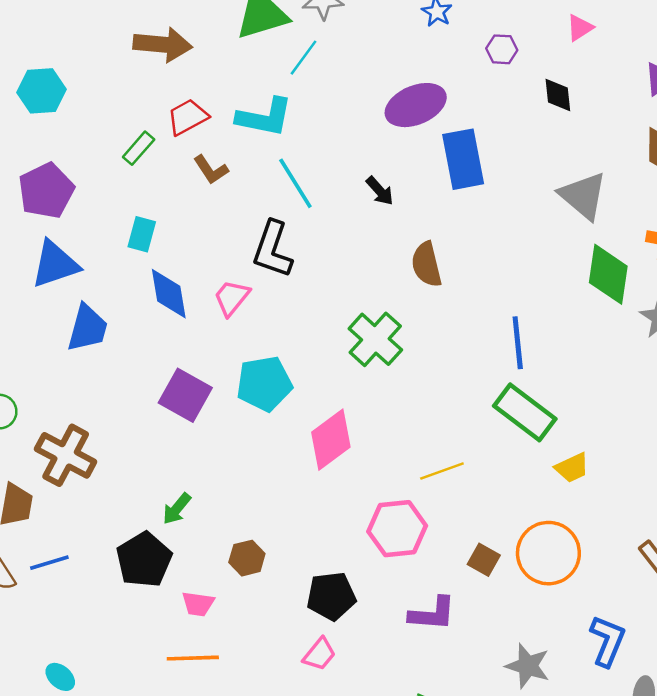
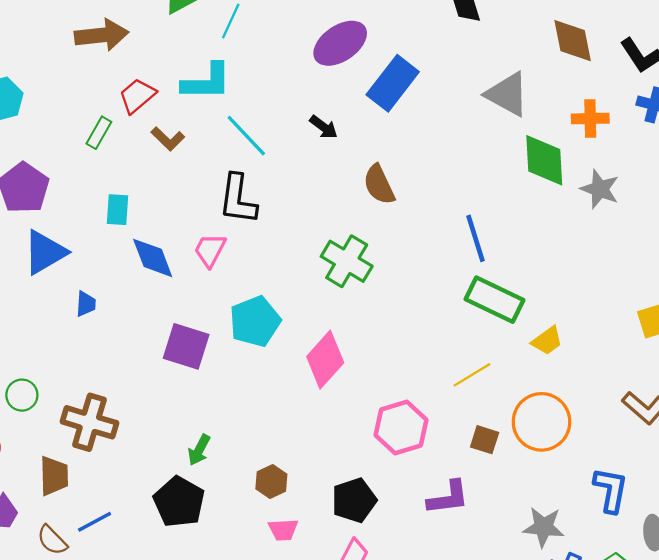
blue rectangle: (463, 159) -> (393, 83), turned 60
blue trapezoid: (87, 328) -> (86, 304), size x0.6
yellow line: (442, 471) -> (472, 375), moved
pink trapezoid: (198, 604) -> (283, 530), moved

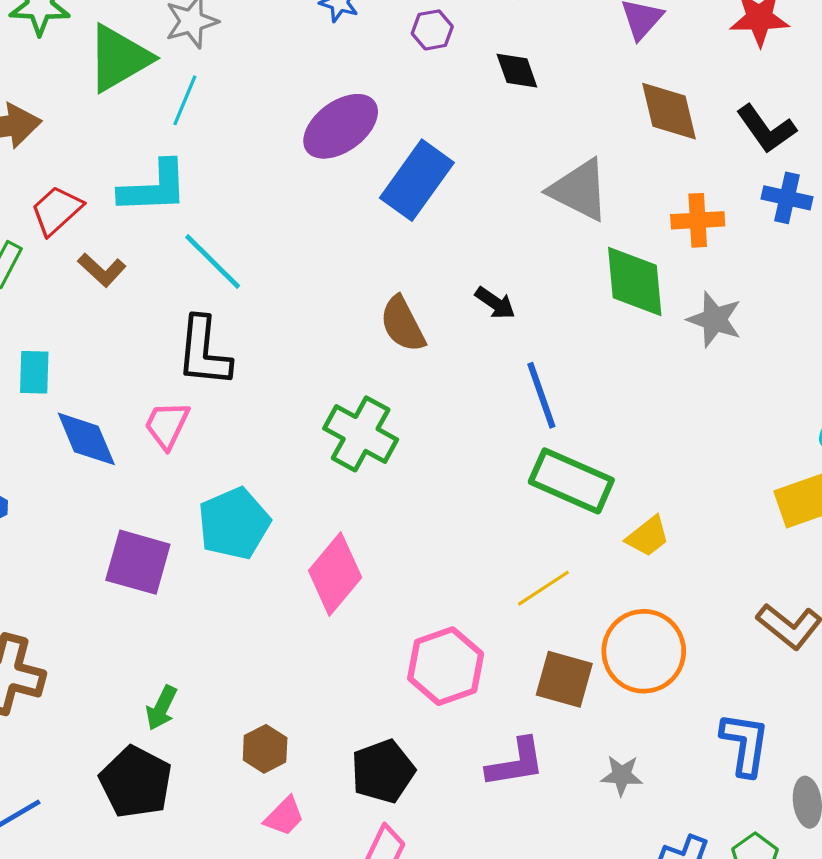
black arrow: (324, 127) -> (495, 303), moved
brown square: (485, 440) -> (564, 679), size x1.4
gray star: (544, 527) -> (622, 775), moved, size x0.7
pink trapezoid: (283, 530) -> (284, 816), turned -40

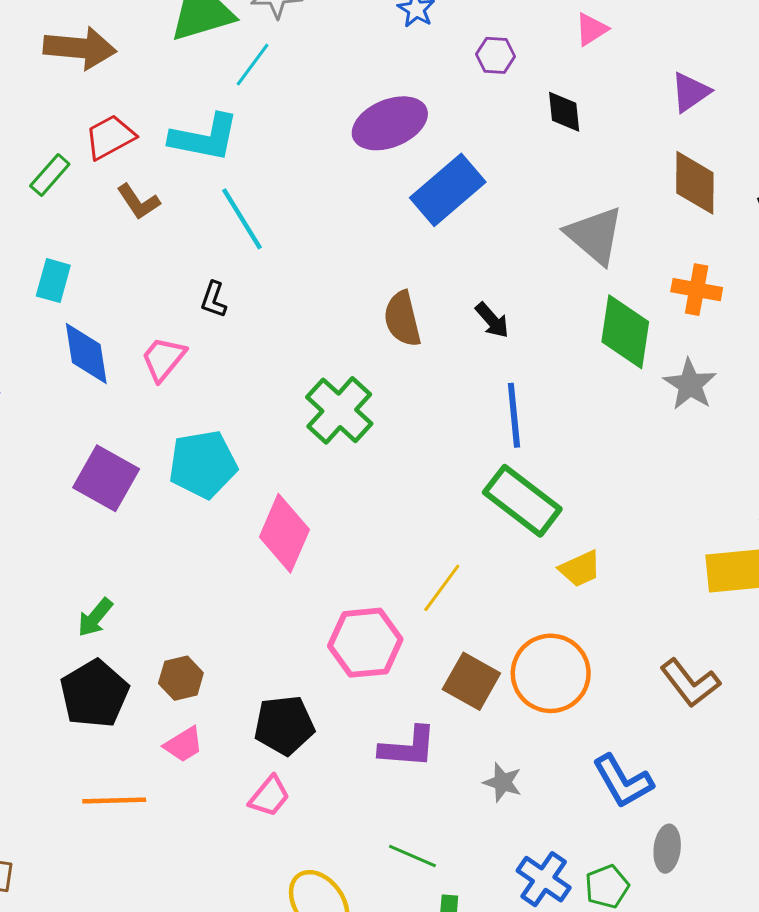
black L-shape: (204, 352) -> (214, 300), size x0.5
pink diamond: (335, 574) -> (284, 533), turned -30
yellow line: (543, 588) -> (442, 588), moved, turned -34
blue L-shape: (745, 744) -> (623, 781), turned 128
black pentagon: (136, 782) -> (94, 694), moved

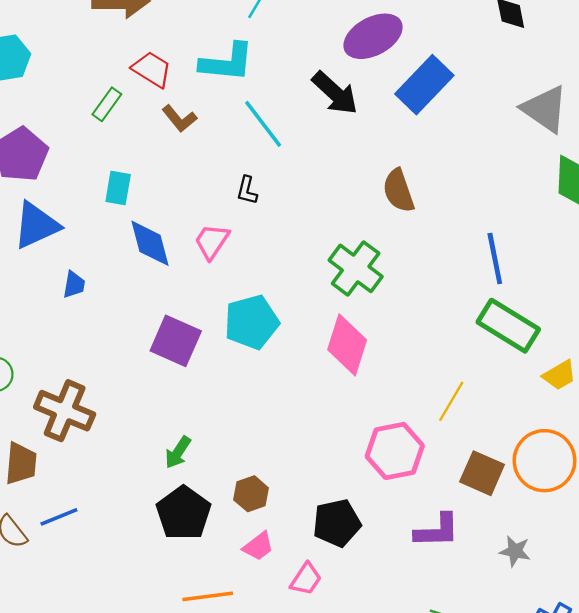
red trapezoid: (110, 137) -> (152, 69), turned 66
black arrow: (492, 320) -> (335, 93), moved, size x1.6
pink diamond: (284, 533) -> (347, 345), moved
pink trapezoid: (269, 796) -> (306, 579), moved

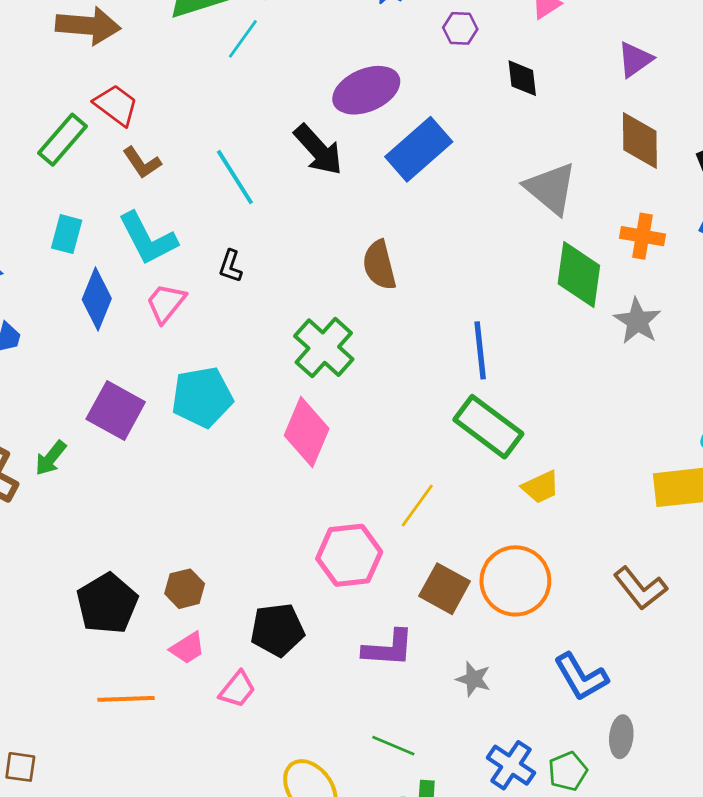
cyan L-shape: (227, 62) -> (148, 239), moved, turned 52
green rectangle: (107, 104) -> (62, 140), size x1.4
black L-shape: (247, 190) -> (230, 266), moved
blue diamond: (150, 243) -> (97, 299), turned 32
green arrow: (178, 452) -> (51, 458), moved

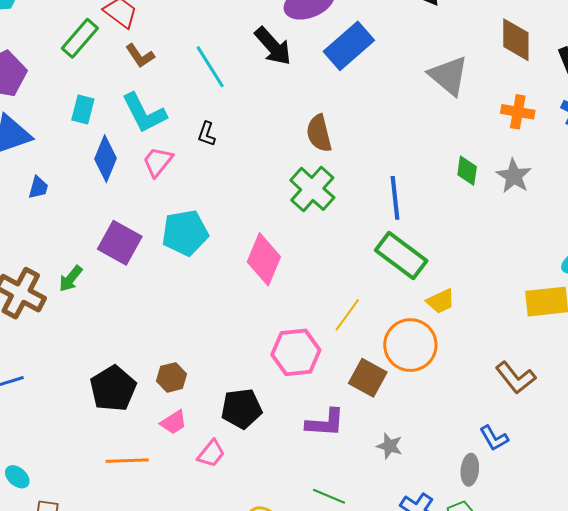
green diamond: (579, 275) -> (467, 171), moved, size x0.6
green cross: (324, 348) -> (312, 189), moved
orange circle: (515, 581) -> (410, 345), moved
blue L-shape: (581, 677) -> (494, 438), moved, size x0.7
gray ellipse: (621, 737) -> (470, 470), moved

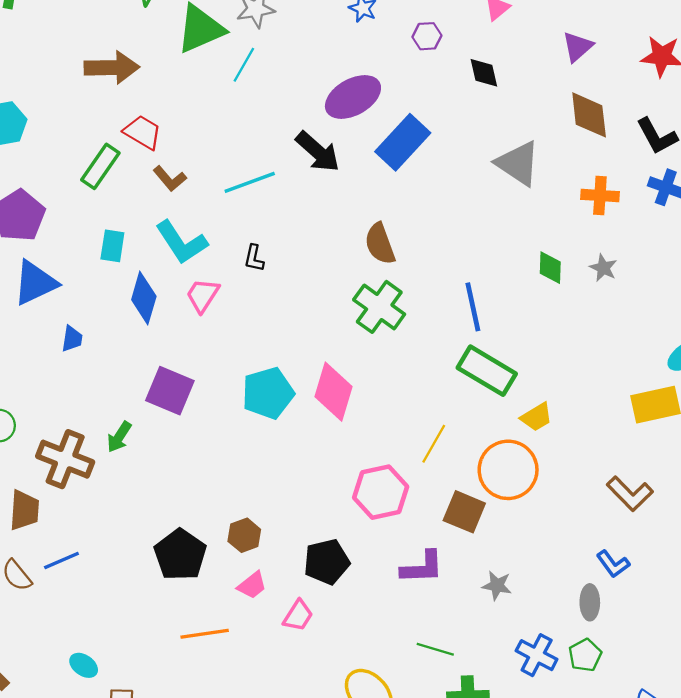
cyan line: (210, 67) -> (250, 182), turned -72
gray star: (514, 176) -> (603, 268), size x0.7
cyan pentagon: (185, 233) -> (268, 393), moved

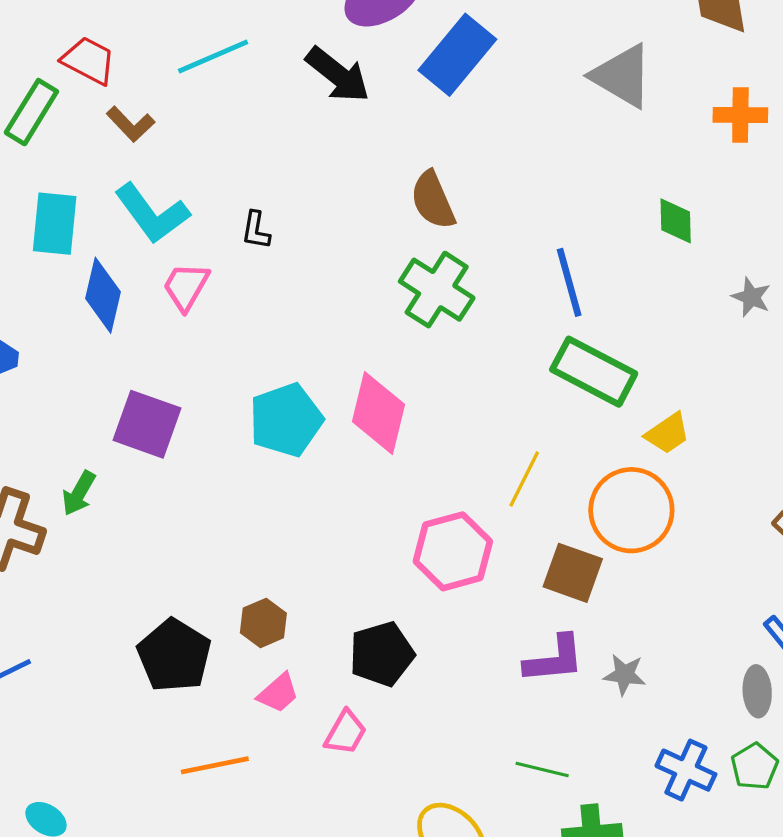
cyan line: (250, 182) -> (213, 56), moved
cyan rectangle: (112, 246) -> (55, 224), size x1.4
gray star: (603, 268) -> (751, 297), moved
purple L-shape: (422, 567) -> (554, 659), moved

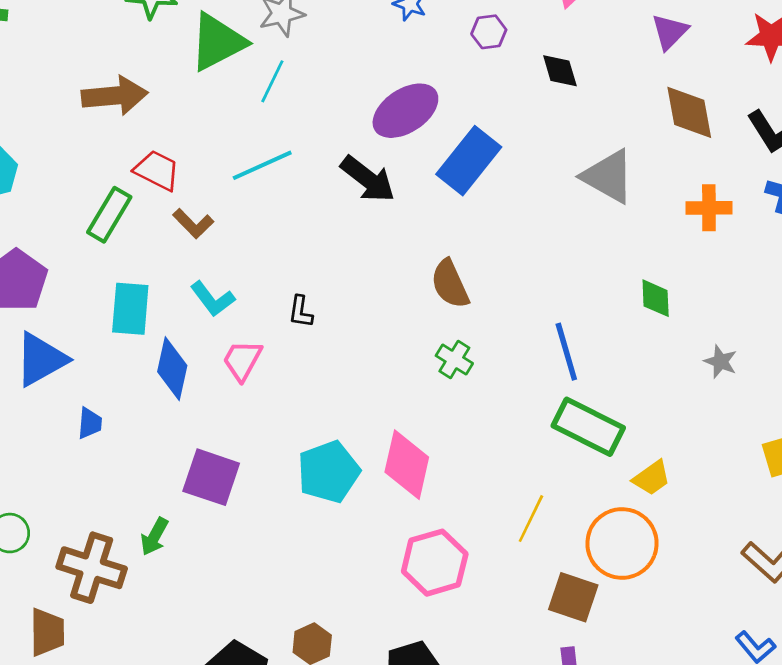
cyan L-shape: (152, 213) -> (213, 299), size x0.7
green cross: (437, 290) -> (454, 360), size x0.6
pink hexagon: (453, 551) -> (435, 563), moved

